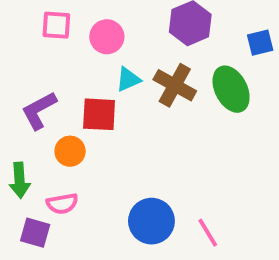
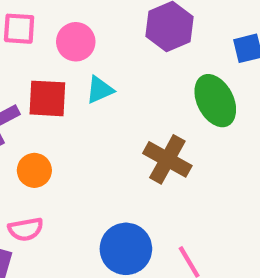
brown cross: (175, 85) -> (167, 159), moved
red square: (99, 114) -> (47, 98), moved

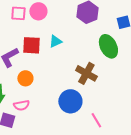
pink circle: (76, 42) -> (38, 11), moved
blue circle: (126, 249) -> (70, 101), moved

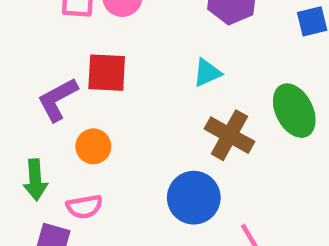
cyan triangle: (55, 41) -> (207, 73), moved
green ellipse: (108, 46) -> (294, 111), moved

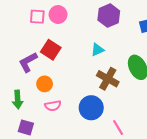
red square: (107, 73) -> (51, 50), turned 30
pink semicircle: (84, 207) -> (53, 106), moved

